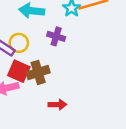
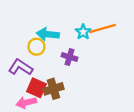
yellow circle: (19, 43) -> (36, 47), moved

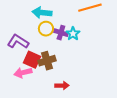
cyan star: (83, 32) -> (73, 34), moved
yellow circle: (36, 47) -> (46, 29), moved

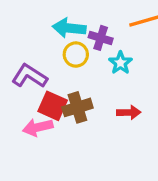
purple cross: (61, 33) -> (101, 38), moved
red arrow: (62, 86) -> (129, 112), moved

